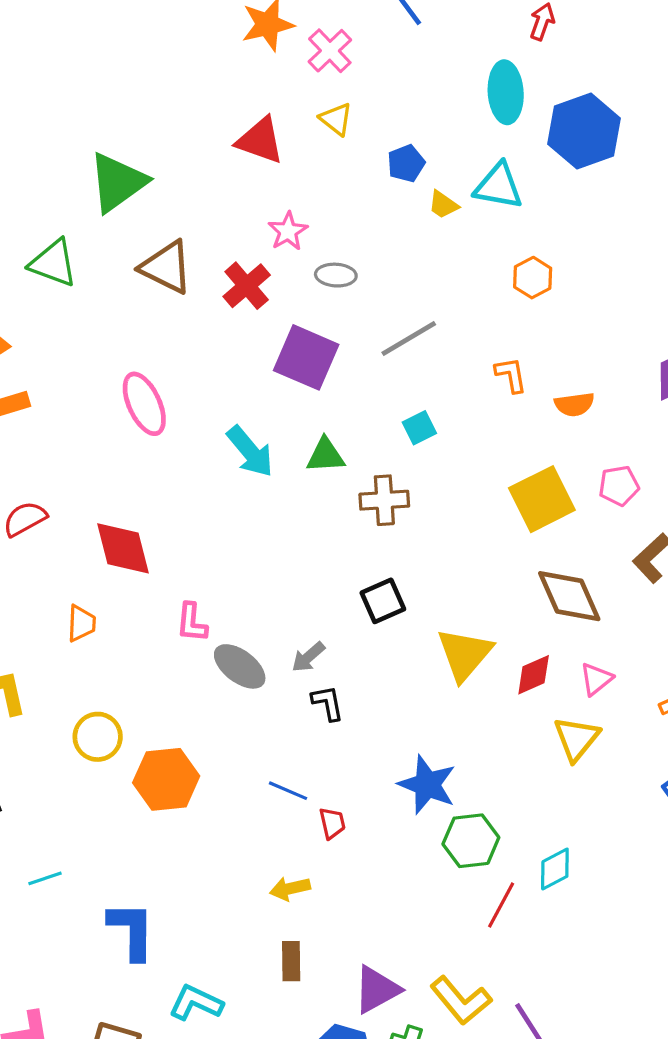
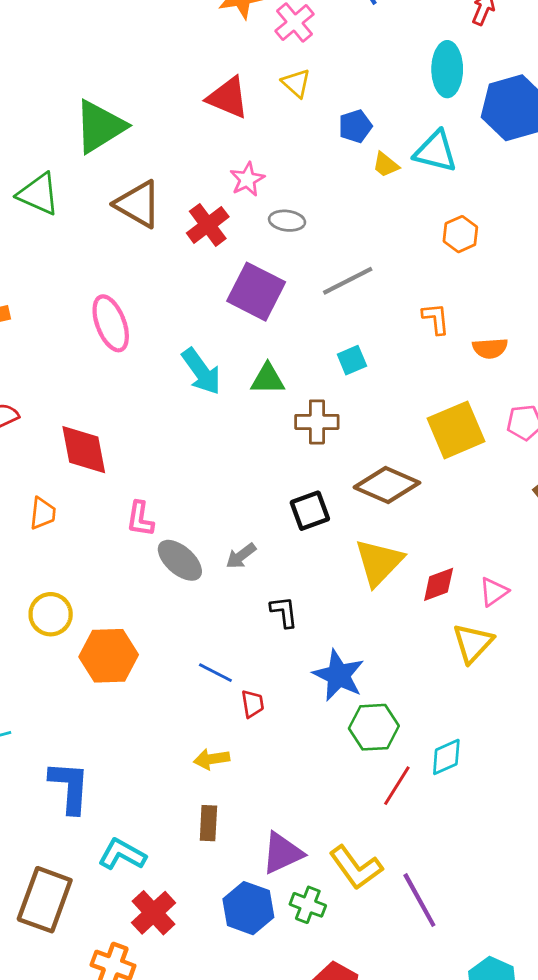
brown diamond: (569, 596) -> (387, 485), moved, turned -46
black L-shape: (328, 703) -> (284, 612), moved

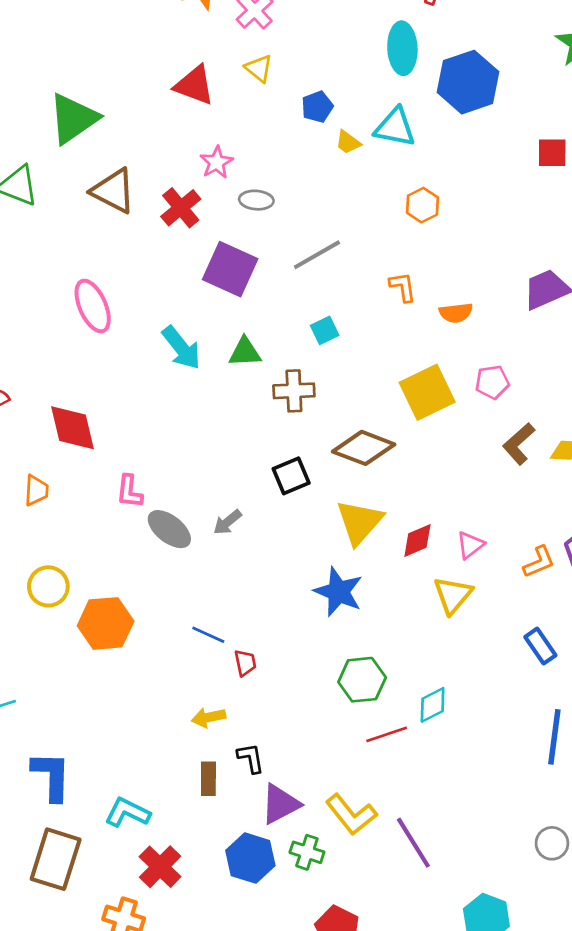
black L-shape: (284, 612) -> (251, 758), moved
blue star: (339, 675) -> (338, 592), moved
red line: (397, 786) -> (387, 734), turned 42
blue L-shape: (70, 787) -> (51, 776), moved

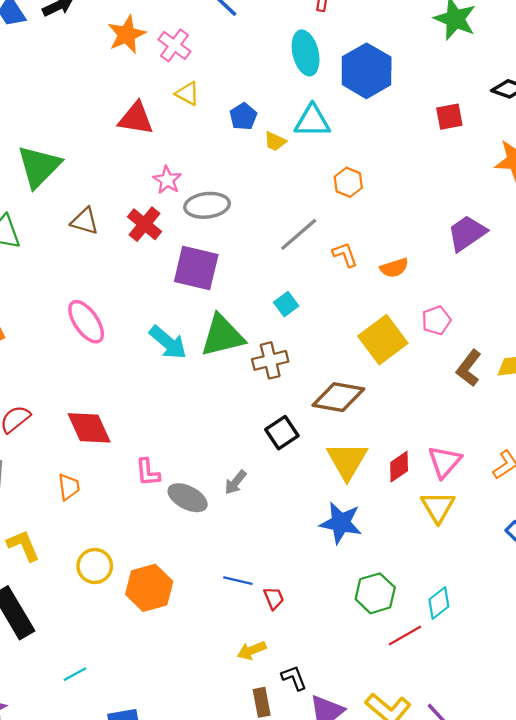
brown triangle: (113, 191) -> (85, 221), size x0.7
gray ellipse: (256, 200) -> (207, 205), size x1.5
gray line: (317, 255) -> (299, 234), moved
green triangle: (245, 352) -> (222, 336), size x1.6
pink triangle: (470, 545) -> (444, 462), size x1.4

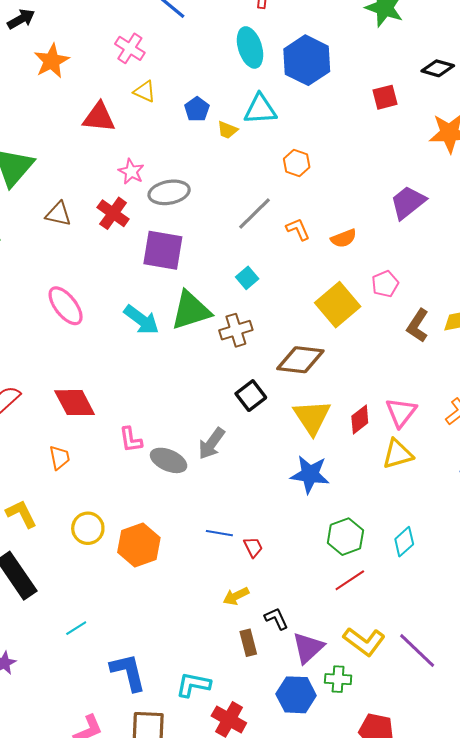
orange star: (127, 34) -> (52, 61), moved
gray arrow: (236, 482) -> (211, 444), size x1.4
yellow triangle: (438, 507) -> (398, 454), turned 48
red line: (405, 636) -> (350, 580), moved

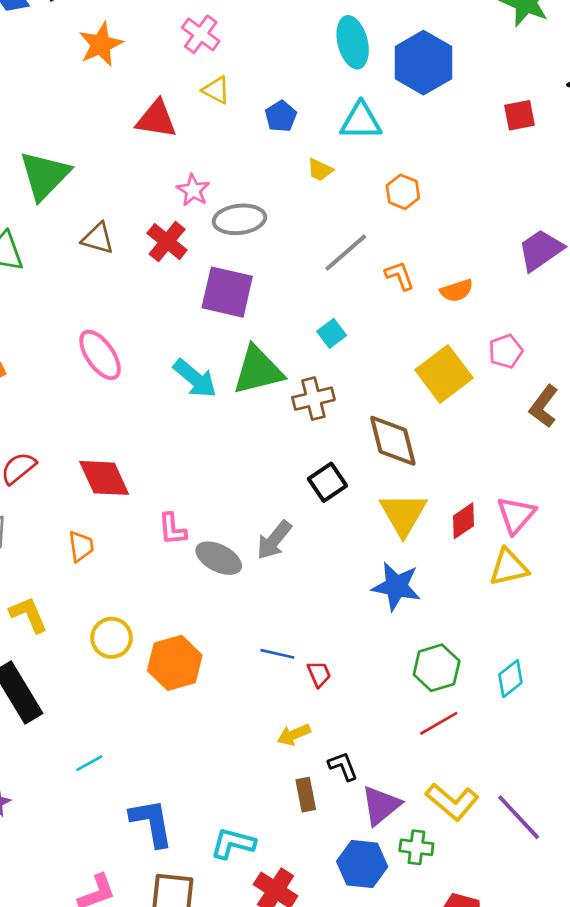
yellow trapezoid: (227, 130) -> (320, 170), moved
brown diamond: (300, 360) -> (393, 441), turned 66

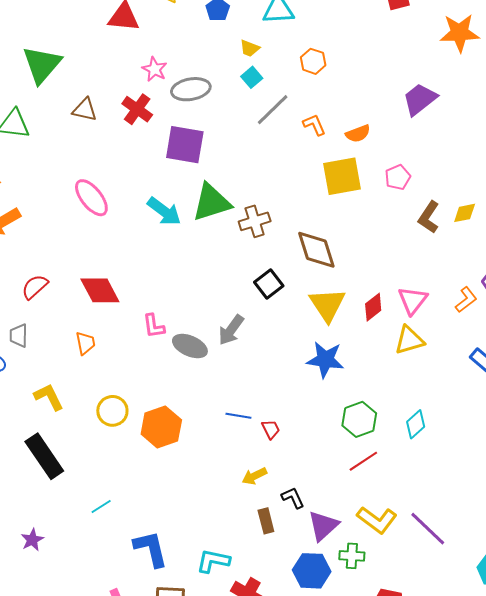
cyan square: (332, 333) -> (252, 77), moved
yellow square: (444, 374) -> (342, 176), moved, turned 30

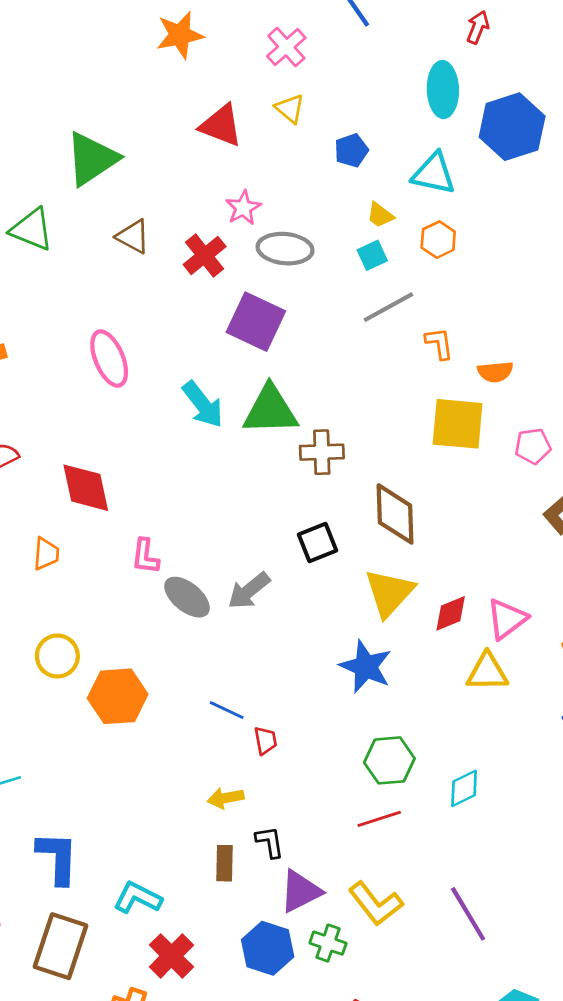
orange hexagon: (313, 61) -> (438, 240), moved
purple line: (428, 529) -> (468, 914), moved

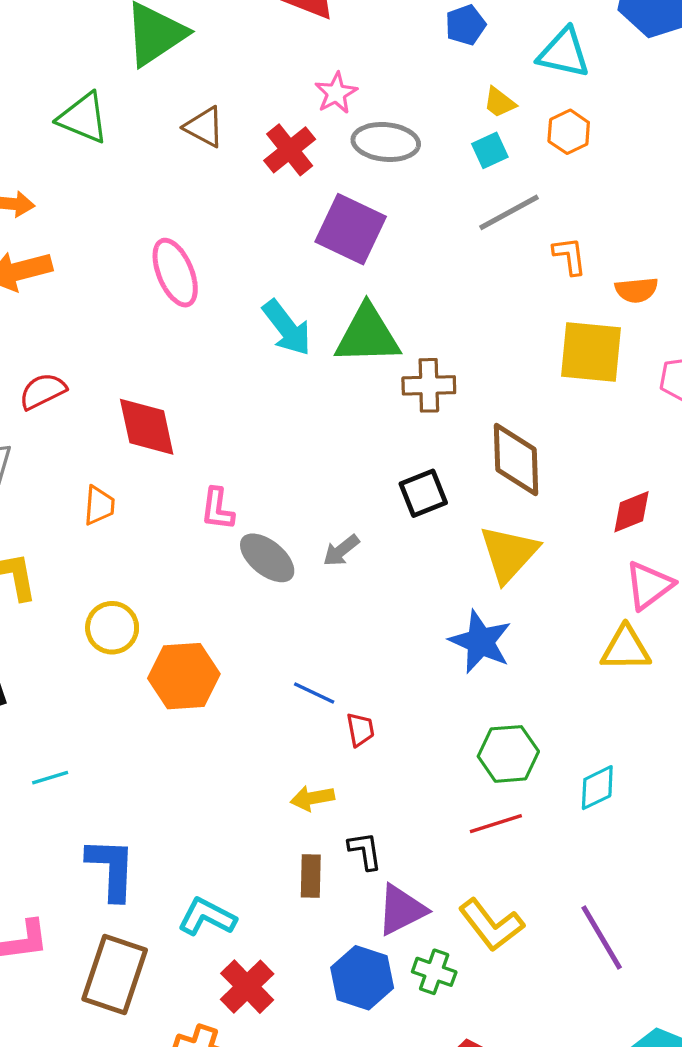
gray arrow: (249, 591) -> (341, 551), size x0.7
red diamond: (451, 613) -> (631, 512), moved

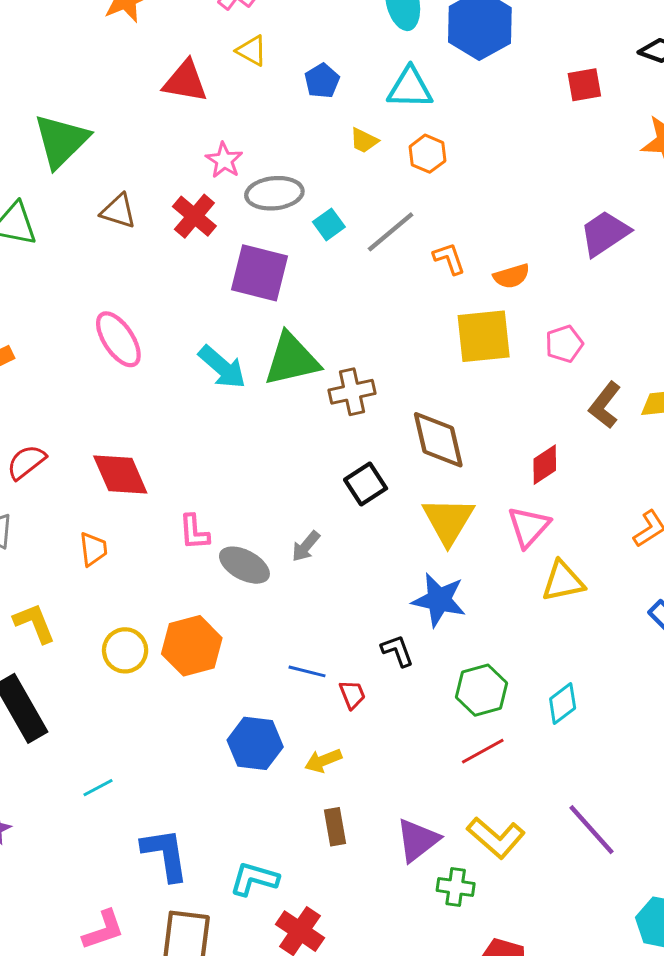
cyan square: (490, 150) -> (329, 224), moved
pink triangle: (649, 585) -> (529, 527), moved
orange hexagon: (184, 676) -> (192, 646), moved
black L-shape: (365, 851) -> (397, 651), moved
blue hexagon: (362, 978) -> (255, 743), moved

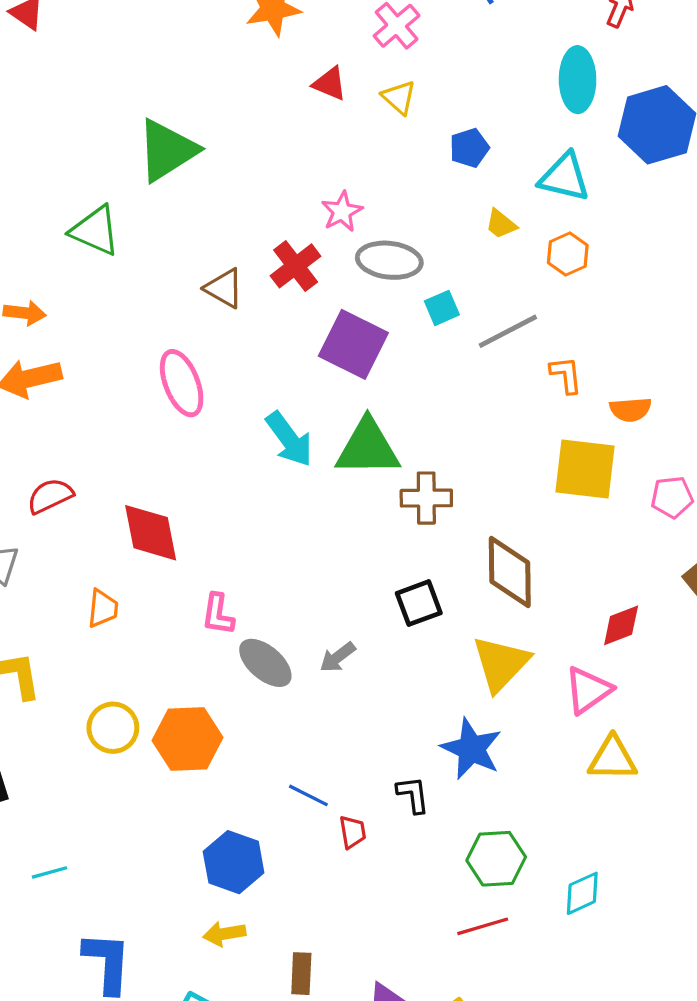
red triangle: (185, 81) -> (330, 84), moved, size x0.7
brown triangle: (118, 211) -> (224, 288), moved
yellow arrow: (323, 761) -> (224, 934), moved

